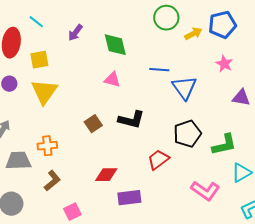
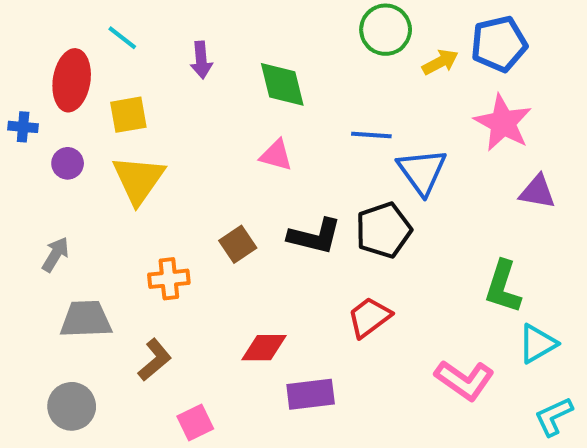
purple arrow: (75, 33) -> (201, 60), turned -42
pink star: (224, 64) -> (503, 123), size x1.6
black pentagon: (187, 134) -> (383, 230), moved
green L-shape: (224, 145) -> (503, 287), turned 120
orange cross: (47, 146) -> (169, 279), moved

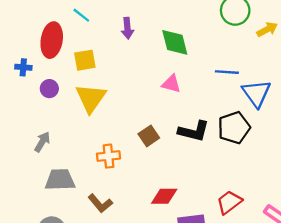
red trapezoid: (369, 317) -> (229, 202), moved
brown L-shape: (155, 360) -> (100, 203), turned 90

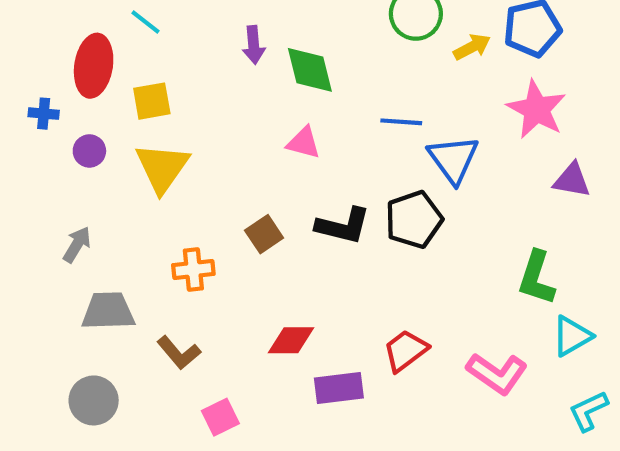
purple arrow: (127, 28) -> (254, 45), moved

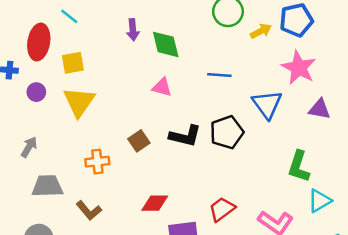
blue triangle: (453, 159) -> (267, 104), moved

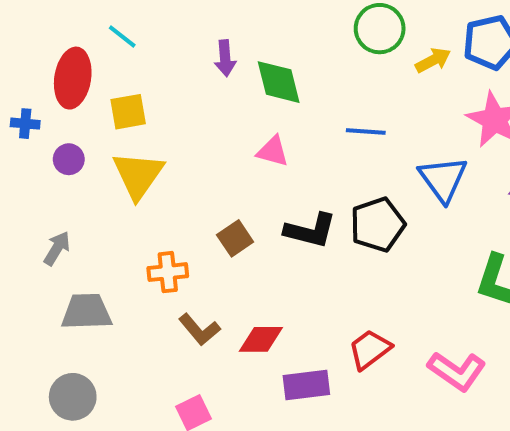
brown L-shape: (89, 210) -> (199, 330), moved

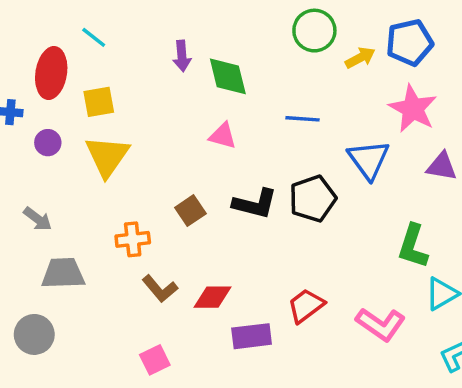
gray arrow: (57, 248) -> (38, 219), turned 96
gray circle: (73, 397) -> (34, 334), moved

